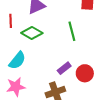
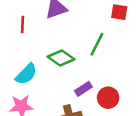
green line: (72, 31) -> (97, 44), turned 36
green diamond: (32, 33) -> (61, 58), moved

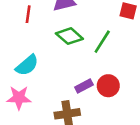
green diamond: (61, 58) -> (69, 36), moved
red circle: (108, 98) -> (108, 86), moved

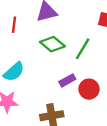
purple rectangle: (84, 86) -> (67, 80), moved

